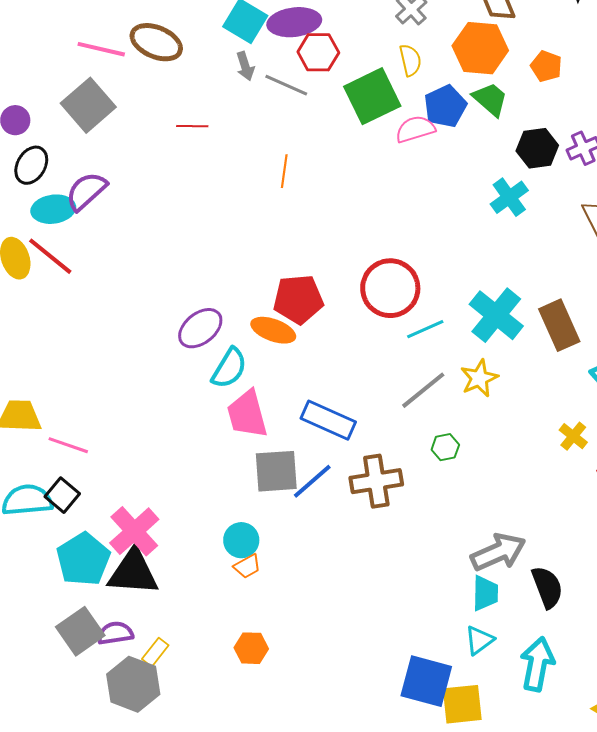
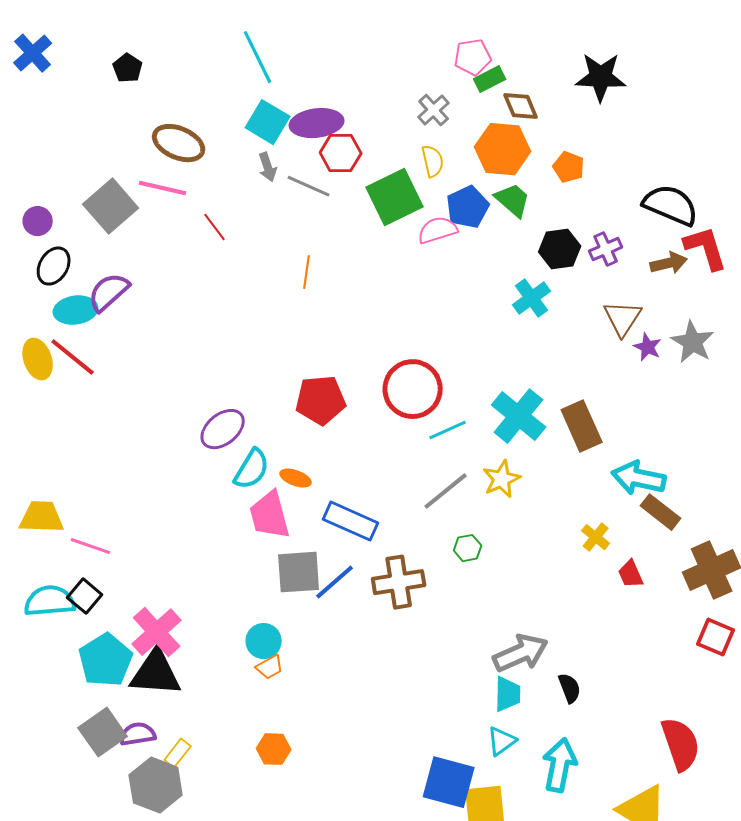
pink line: (101, 49) -> (163, 188), moved
red line: (192, 126) -> (215, 227), turned 52
orange ellipse: (273, 330) -> (296, 478), moved, size x0.7
black semicircle: (547, 587) -> (570, 688), size x0.7

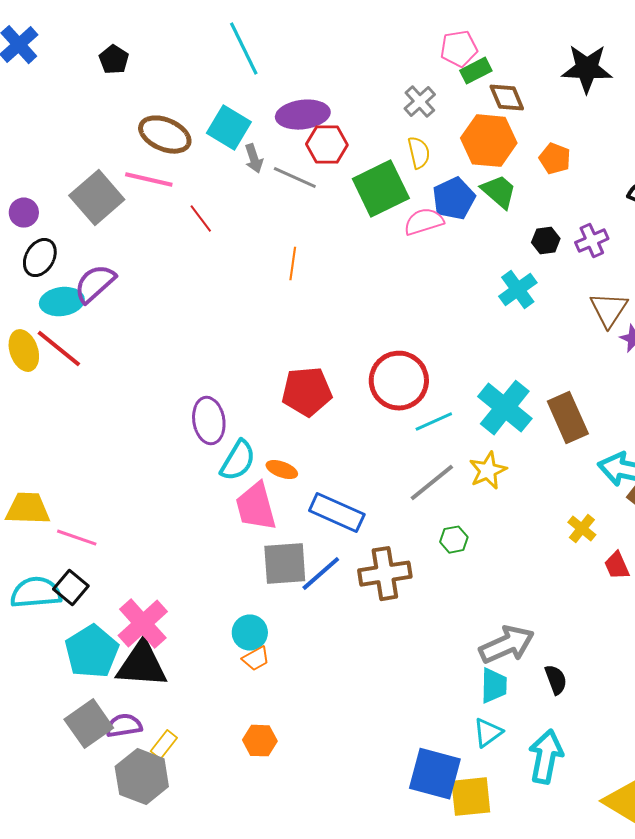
cyan square: (268, 122) -> (229, 128), moved
black hexagon: (560, 249) -> (546, 241), size x0.7
purple ellipse: (223, 429) -> (209, 421), turned -60

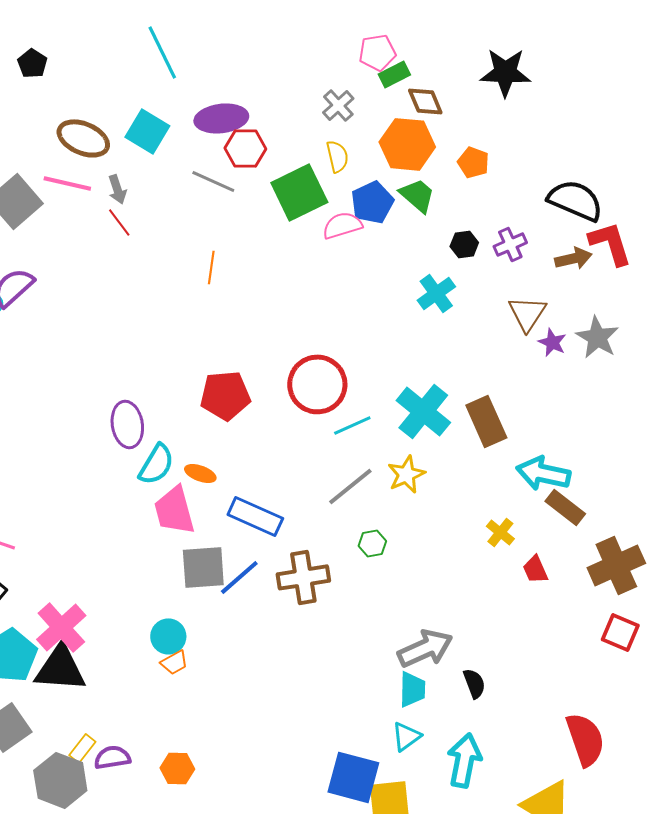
gray arrow: (254, 159) -> (117, 189), moved
purple semicircle: (124, 726) -> (112, 757), moved
orange hexagon: (260, 741) -> (177, 768), moved

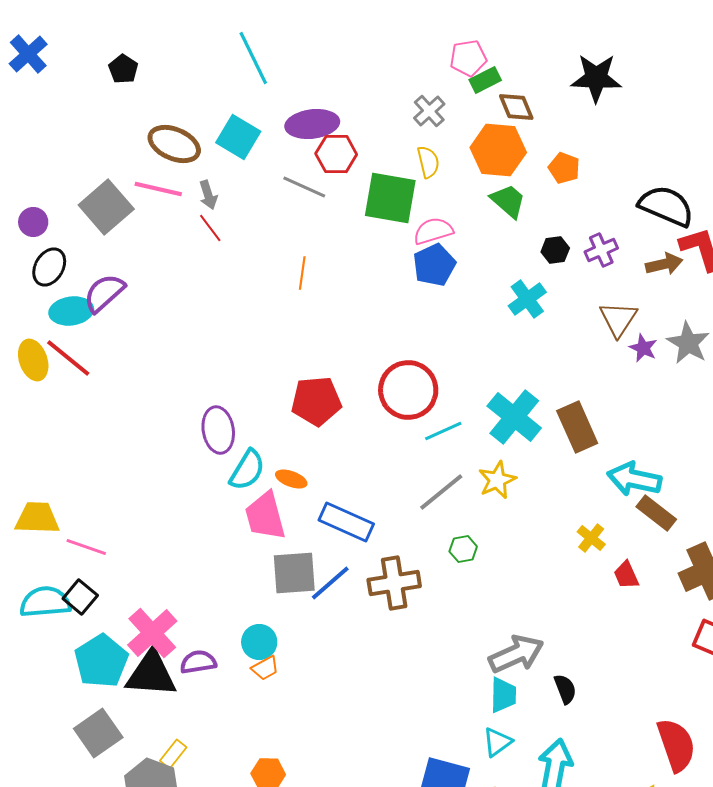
green square: (299, 192) -> (390, 198), turned 36
blue pentagon: (372, 202) -> (434, 265), moved
purple semicircle: (112, 757) -> (198, 662), moved

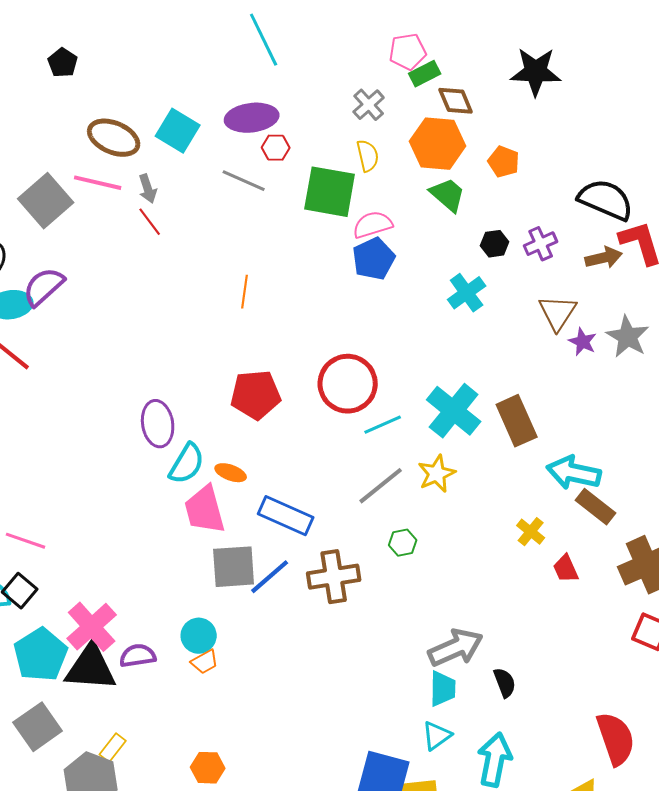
cyan line: (253, 58) -> (264, 40), moved
red hexagon: (336, 154) -> (276, 148), size x0.7
orange line: (302, 273) -> (245, 292), moved

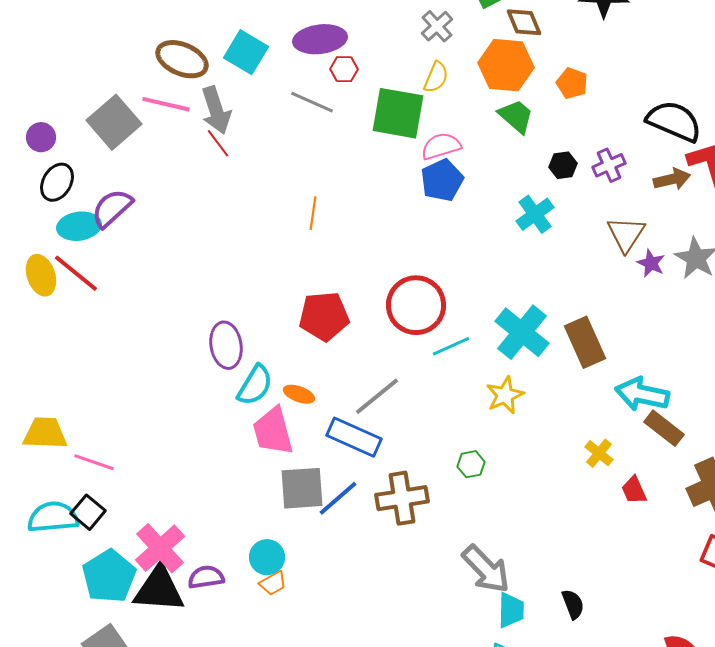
yellow semicircle: (368, 156) -> (436, 77), turned 36
gray arrow: (148, 189) -> (216, 110), size x1.6
gray line: (381, 486) -> (377, 396), moved
gray arrow: (456, 648) -> (486, 569), moved, turned 70

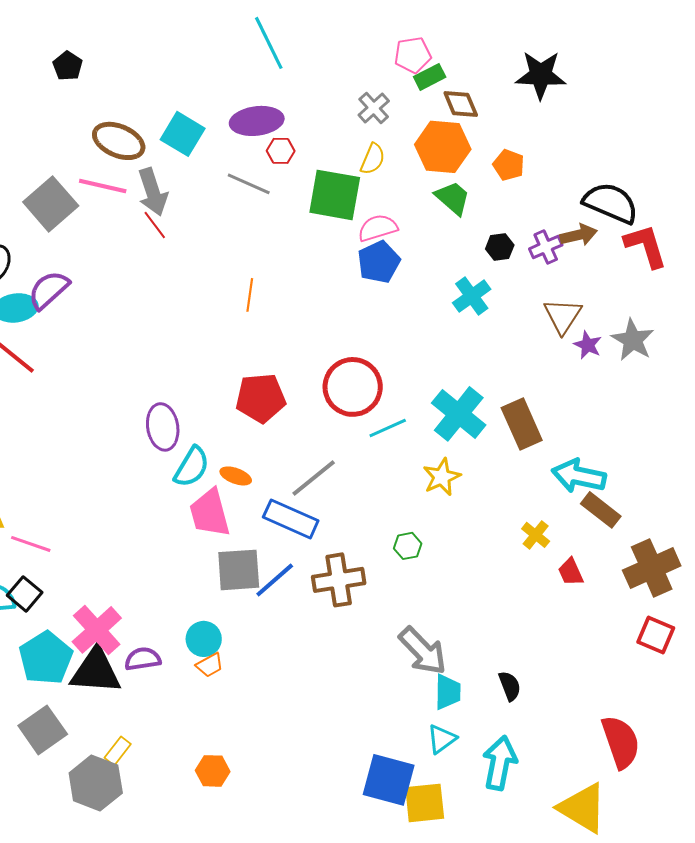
brown arrow: (672, 179) -> (579, 235), moved

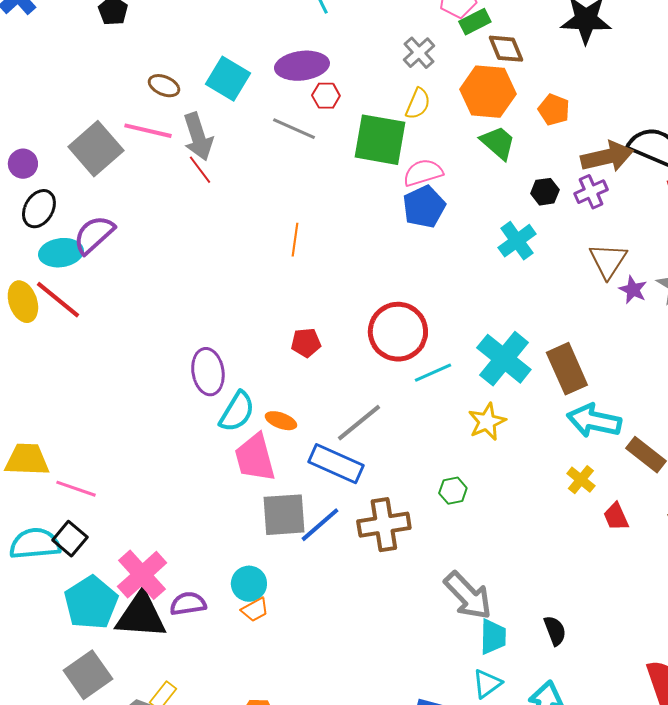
brown ellipse: (119, 141) -> (164, 86), size x0.6
brown arrow: (579, 235) -> (607, 157), moved, size x1.4
red pentagon: (261, 398) -> (306, 343), size x0.6
cyan arrow: (579, 476) -> (594, 421), moved

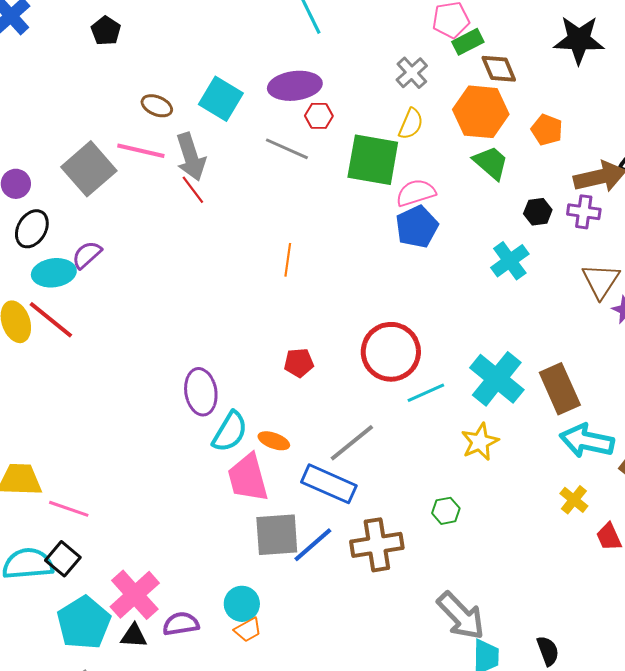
purple cross: (591, 192) -> (584, 212), turned 32
purple semicircle: (94, 235) -> (87, 255), size x0.7
black triangle: (141, 616) -> (134, 636), size x0.5

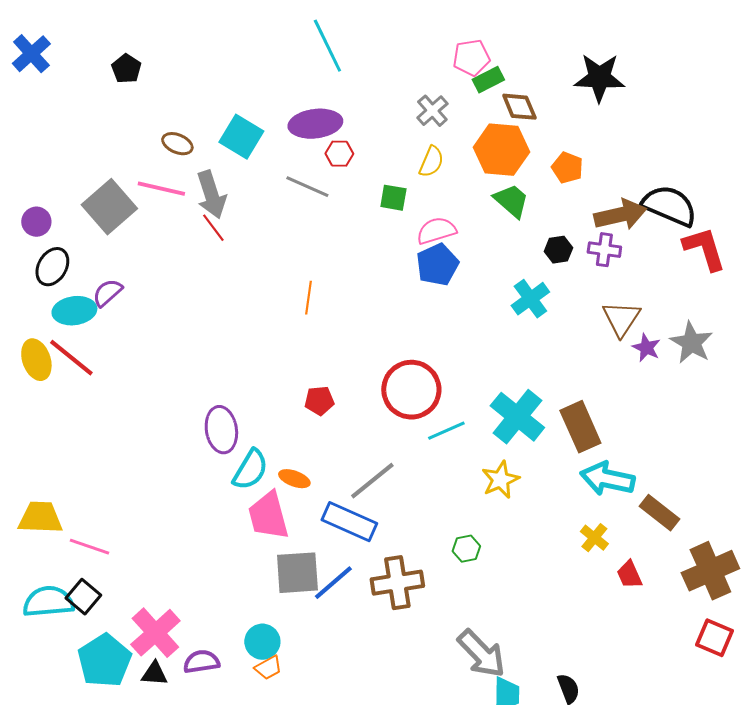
green square: (373, 160) -> (393, 198), size x0.5

